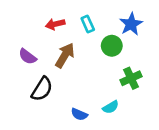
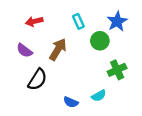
red arrow: (55, 24) -> (34, 21), moved

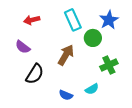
cyan rectangle: (78, 21) -> (73, 20), size x1.5
brown arrow: (58, 49) -> (66, 55), moved

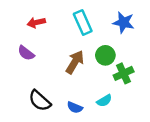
blue star: (109, 20) -> (124, 22), turned -30
green circle: (93, 38) -> (105, 55), moved
black semicircle: (35, 74) -> (40, 101), moved, turned 100

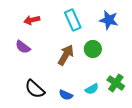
green cross: (124, 73) -> (116, 83), moved, turned -30

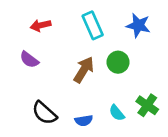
cyan semicircle: (92, 89) -> (117, 113), turned 80
blue semicircle: (66, 95) -> (84, 121), turned -32

